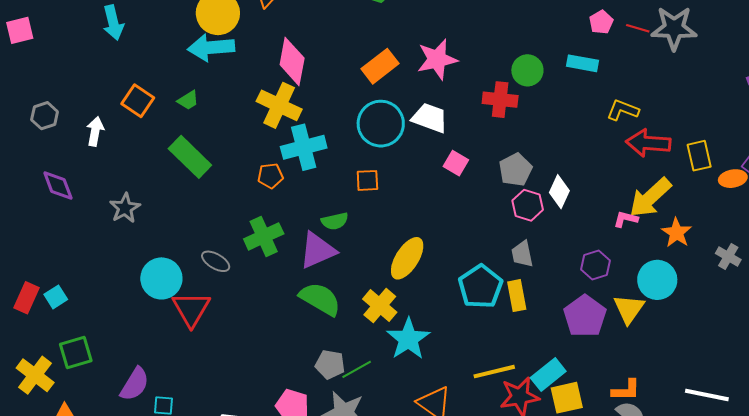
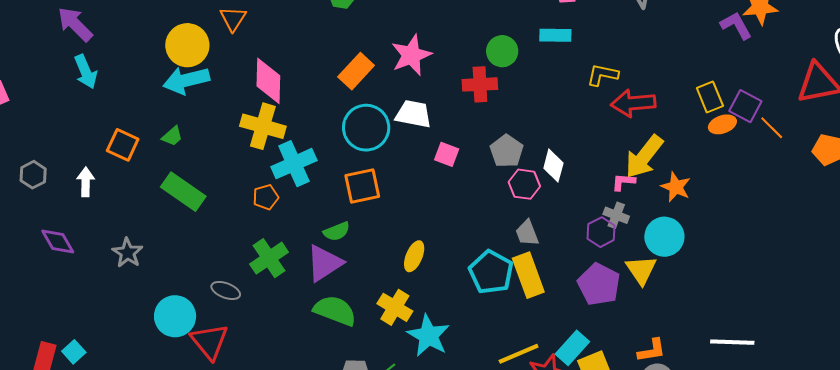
yellow rectangle: (699, 156) -> (710, 97), moved
orange square: (367, 180) -> (362, 186), size x1.5
gray cross: (728, 257) -> (616, 215), moved
yellow ellipse: (407, 258) -> (414, 256), size x0.7
yellow rectangle: (517, 296) -> (528, 275), size x1.4

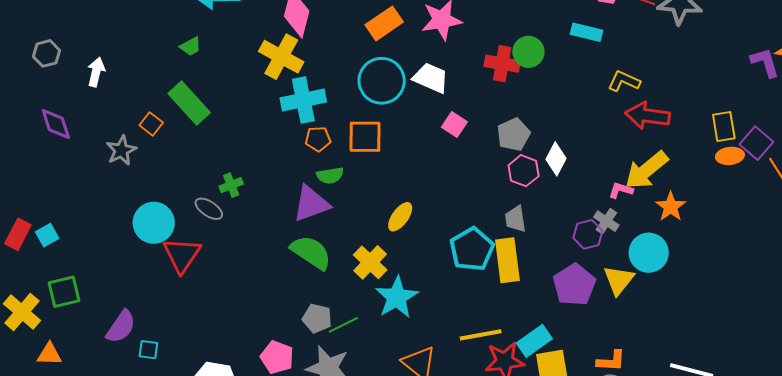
green circle: (502, 51) -> (528, 52), moved
orange square: (123, 145) -> (151, 124), moved, size x0.7
orange pentagon: (266, 197) -> (318, 139), moved
green cross: (269, 258) -> (231, 185), moved, size x0.6

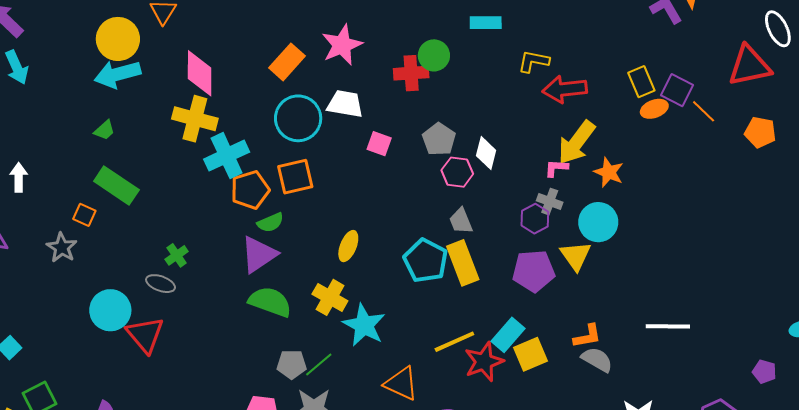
orange pentagon: (318, 139) -> (250, 190), size x1.5
purple pentagon: (574, 285) -> (534, 271), turned -30

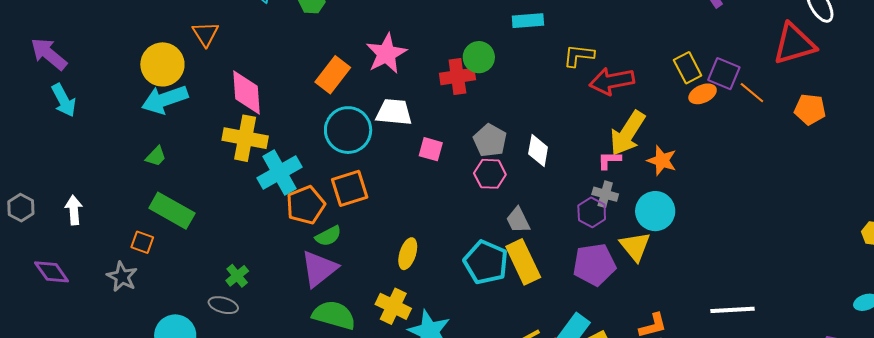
pink hexagon: (457, 172) -> (490, 174), moved

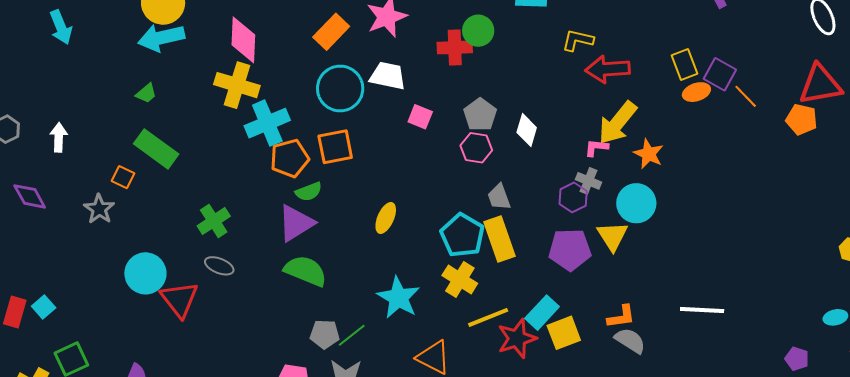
red triangle: (794, 44) -> (820, 85), moved
green cross: (237, 276) -> (214, 221), size x1.4
gray ellipse: (223, 305) -> (219, 266), moved
yellow cross: (393, 306) -> (460, 279), moved

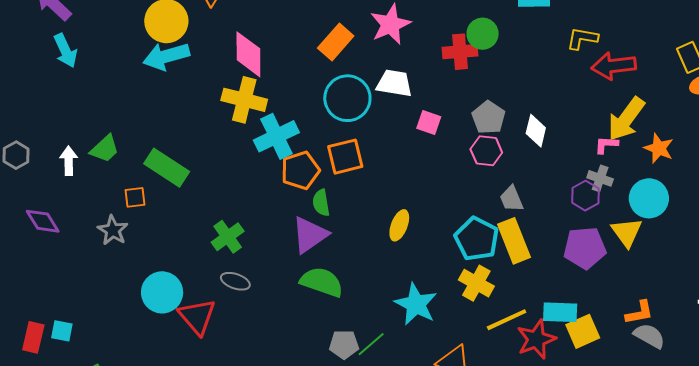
green trapezoid: (146, 93) -> (105, 149), moved, size x1.4
orange square: (123, 177) -> (135, 197), turned -30
green semicircle: (309, 192) -> (321, 203), turned 104
cyan square: (44, 307) -> (62, 331), turned -35
cyan rectangle: (542, 313) -> (560, 312), turned 52

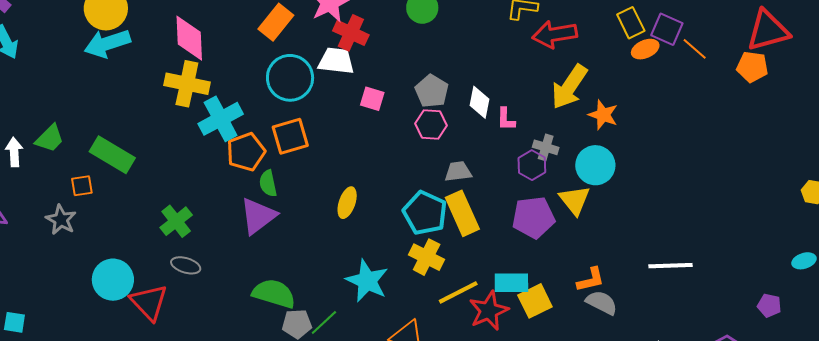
red cross: (460, 52) -> (351, 33), moved, turned 32
pink L-shape: (606, 145) -> (506, 119), moved, turned -90
gray trapezoid: (511, 199) -> (458, 171), turned 108
green semicircle: (322, 282) -> (274, 294), moved

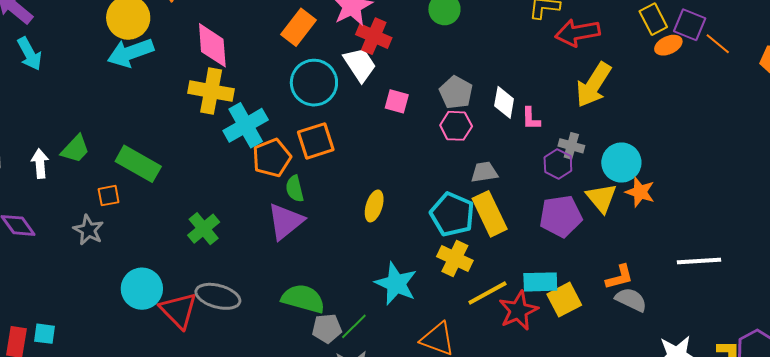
white trapezoid: (336, 61) -> (360, 65), turned 51
orange star: (603, 115) -> (640, 192), moved
gray ellipse: (186, 265) -> (218, 296), moved, size x1.5

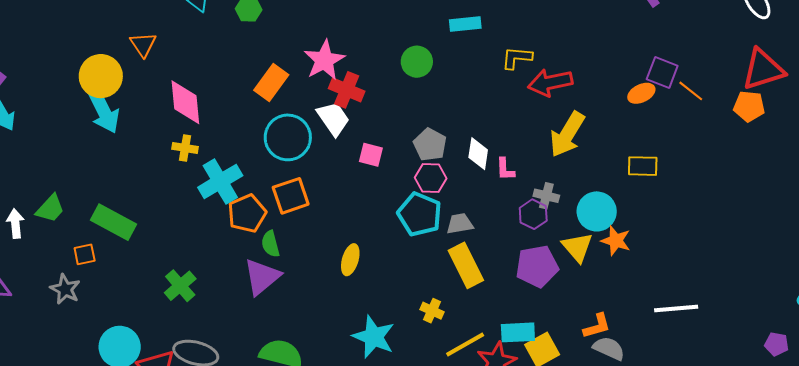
yellow rectangle: (653, 19) -> (643, 166), moved, turned -60
cyan arrow: (130, 53) -> (104, 111), turned -96
yellow cross: (211, 91) -> (185, 148), size x0.6
cyan pentagon: (452, 214) -> (420, 214), moved
yellow cross: (455, 258) -> (432, 311), size x0.7

